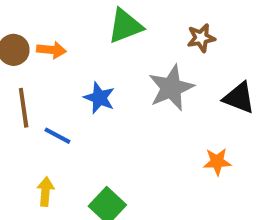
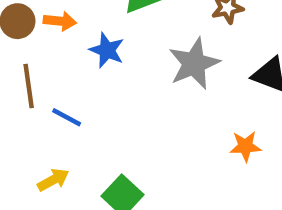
blue star: (99, 98) -> (107, 50), moved
yellow arrow: (45, 192) -> (53, 180), turned 56

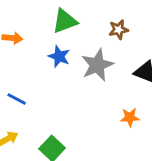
blue star: (107, 50) -> (59, 56), moved

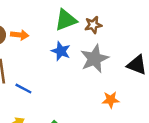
brown star: (118, 30) -> (93, 25), moved
orange star: (130, 117) -> (111, 100), moved

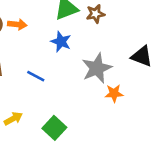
gray star: (94, 59) -> (97, 68), moved
blue line: (23, 89) -> (36, 76), moved

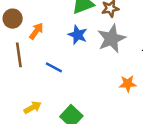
orange arrow: (17, 24) -> (36, 31), moved, turned -60
gray star: (97, 68) -> (112, 39), moved

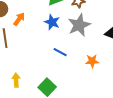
blue line: (54, 67) -> (60, 52), moved
yellow arrow: (33, 107) -> (16, 80), turned -64

